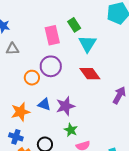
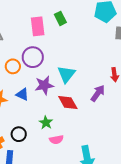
cyan triangle: (87, 44) -> (66, 74), moved
red diamond: (90, 74) -> (68, 102), moved
purple star: (65, 106) -> (44, 85), moved

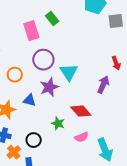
purple circle: (33, 57) -> (43, 60), moved
red diamond: (68, 102) -> (81, 111), moved
pink semicircle: (56, 140) -> (82, 137), moved

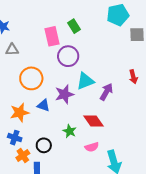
purple circle: (43, 60) -> (68, 56), moved
cyan triangle: (69, 72) -> (85, 81), turned 36
orange circle: (15, 75) -> (31, 78), size x1.5
purple arrow: (103, 85) -> (106, 92), moved

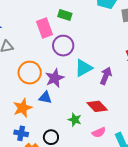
green rectangle: (74, 26) -> (65, 15), turned -32
purple star: (64, 94) -> (55, 78), moved

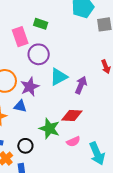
red diamond: (97, 106) -> (72, 115), turned -45
green star: (75, 120) -> (49, 129), size x1.5

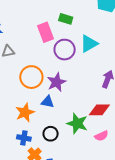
cyan triangle: (59, 77) -> (89, 44), moved
black circle: (25, 146) -> (51, 134), moved

